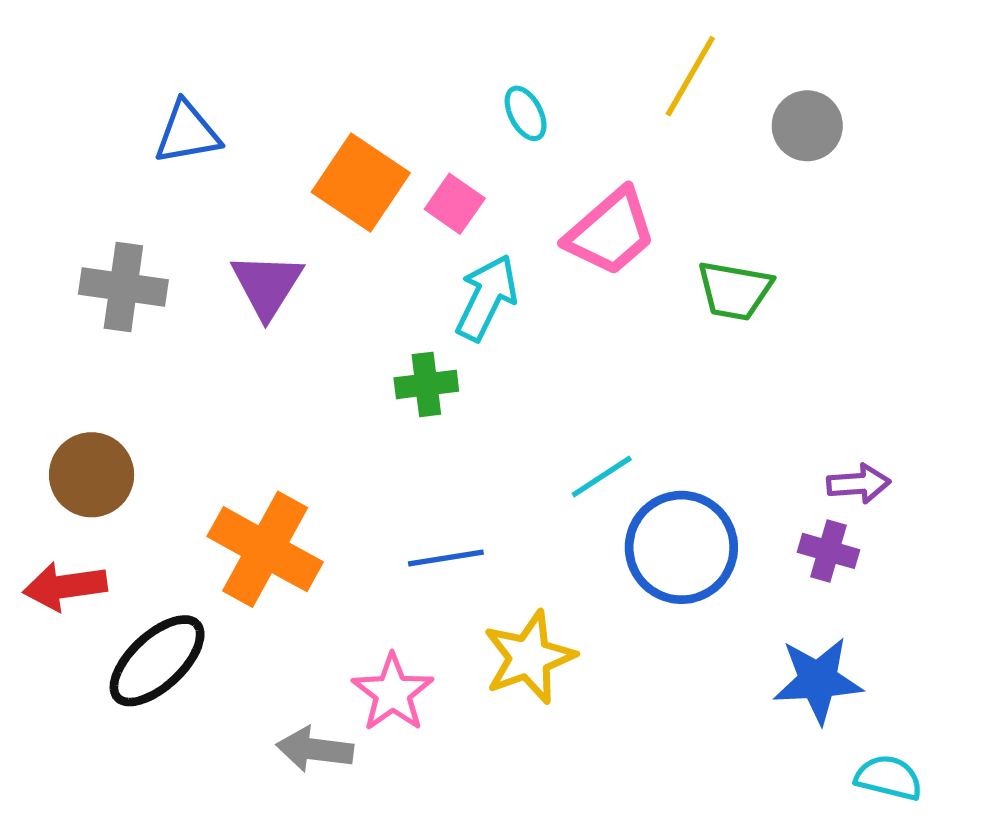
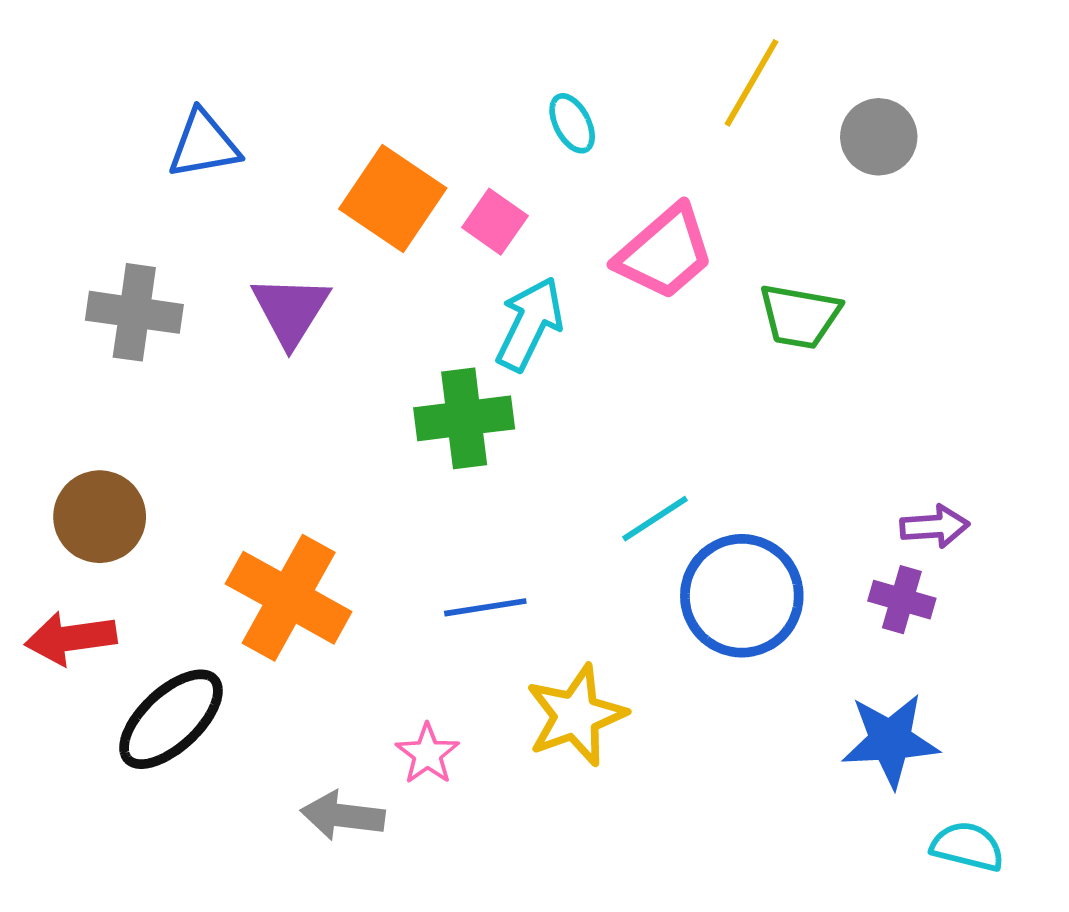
green cross: (426, 384) -> (464, 418), size x1.4
pink star: (393, 693) -> (427, 754), size x0.7

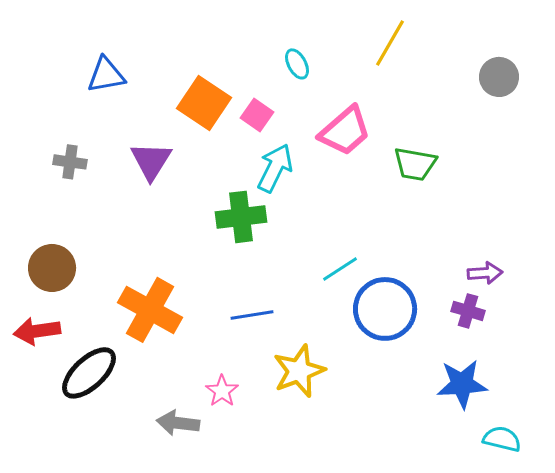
gray circle: (879, 137) -> (499, 77), moved
gray cross: (134, 312) -> (70, 162), size x0.7

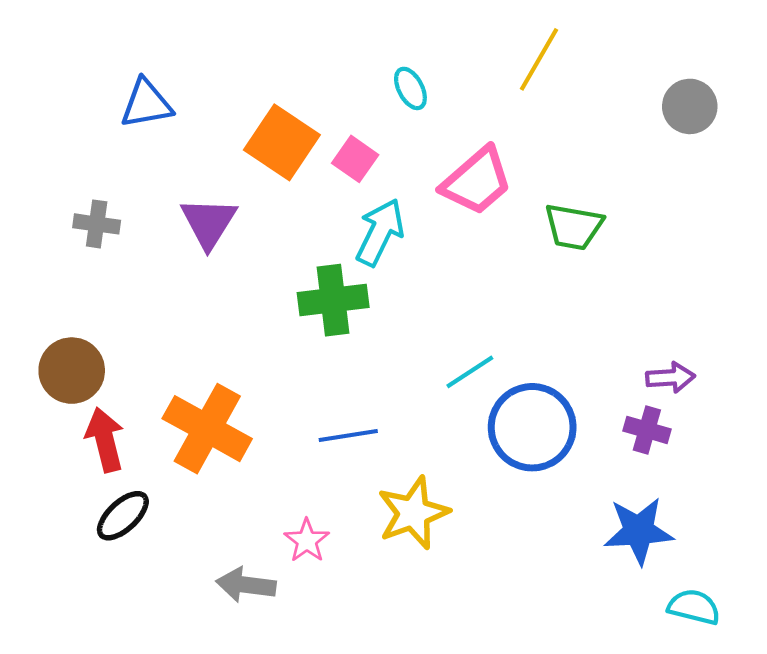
red arrow: (37, 331) -> (105, 440), moved, turned 84
black ellipse: (89, 373) -> (123, 516), size x0.7

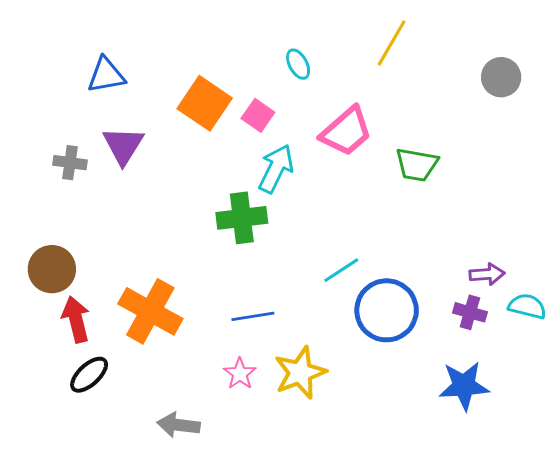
purple triangle: (209, 223) -> (123, 146), moved
pink star: (307, 541) -> (240, 374), moved
cyan semicircle: (694, 607) -> (527, 306), moved

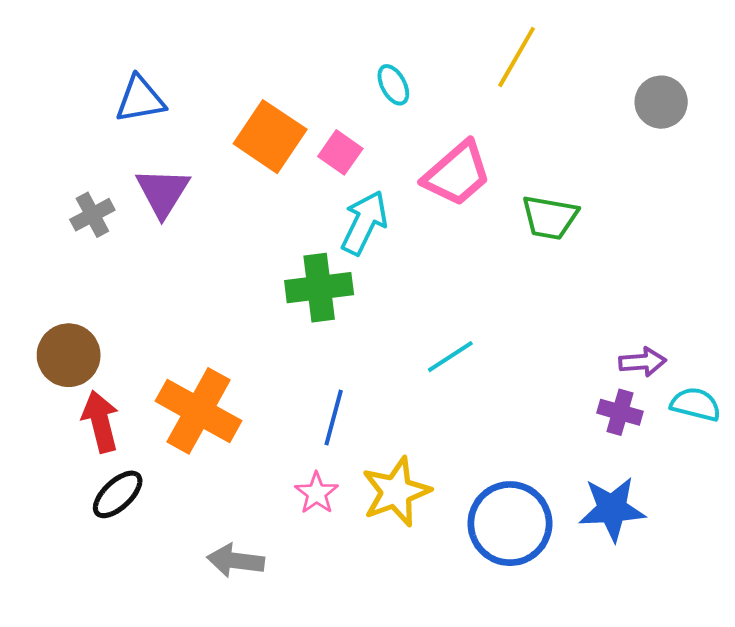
gray cross: (70, 163) -> (92, 215), turned -36
blue circle: (387, 310) -> (510, 524), moved
blue line: (253, 316) -> (334, 418), turned -66

